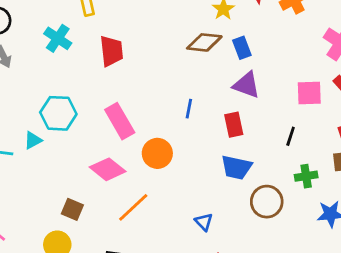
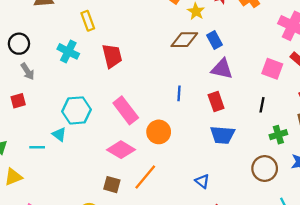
pink square: (309, 93) -> (272, 69), turned 30
cyan triangle: (33, 140) -> (59, 134), turned -48
brown circle: (267, 202) -> (265, 168), moved
brown square: (72, 209) -> (112, 185), moved

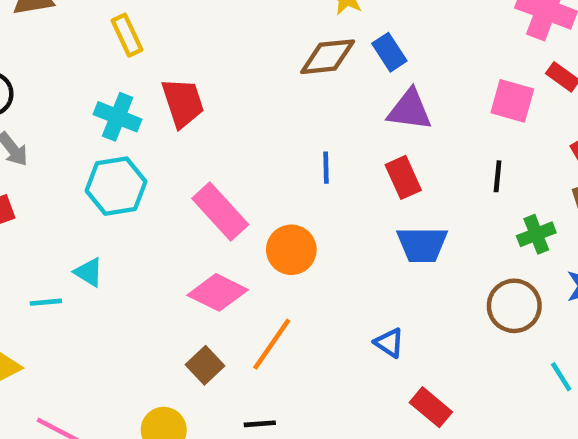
cyan cross: (68, 51) -> (118, 117), moved
cyan hexagon: (76, 110) -> (116, 186), moved
brown square: (112, 185) -> (205, 365), turned 36

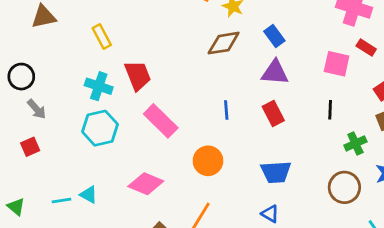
blue rectangle: (389, 52) -> (274, 36), moved
pink rectangle: (220, 212) -> (161, 121), moved
blue trapezoid: (422, 245) -> (276, 172), moved
cyan triangle: (89, 272) -> (89, 195), moved
pink diamond: (218, 292) -> (146, 184), moved

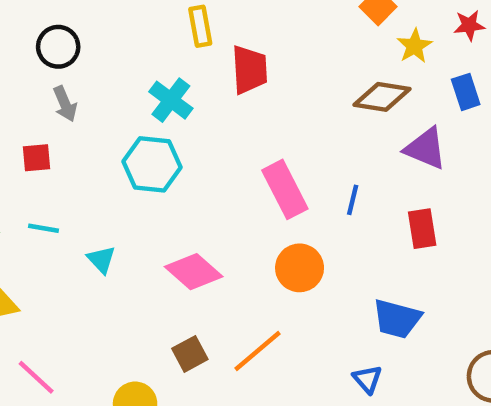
blue rectangle: (274, 36) -> (466, 92), moved
purple triangle: (275, 72) -> (426, 148), moved
red trapezoid: (138, 76) -> (250, 70), moved
pink rectangle: (161, 121) -> (285, 189), moved
cyan line: (61, 201) -> (44, 228), moved

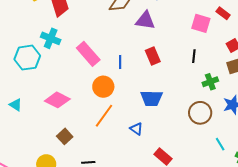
cyan cross: (171, 100) -> (51, 38), moved
blue line: (353, 200) -> (120, 62), moved
orange line: (258, 351) -> (104, 116), moved
blue triangle: (367, 379) -> (136, 129), moved

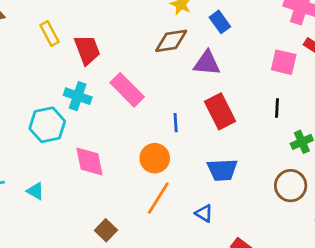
pink rectangle: (88, 54) -> (127, 90), moved
red rectangle: (153, 56) -> (220, 111), size x1.4
pink diamond: (57, 100) -> (89, 161), moved, turned 55

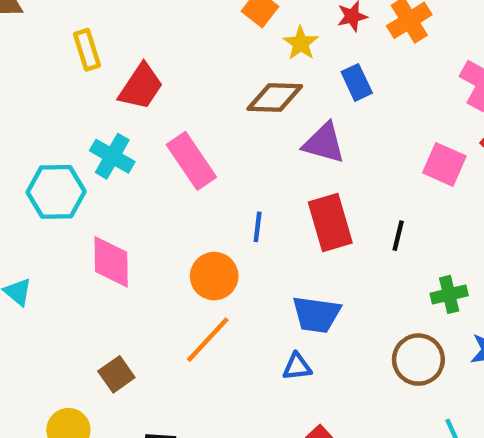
red trapezoid: (87, 50) -> (141, 87), turned 44
black line: (277, 108) -> (398, 236), moved
blue triangle: (204, 213) -> (297, 367), moved, turned -48

